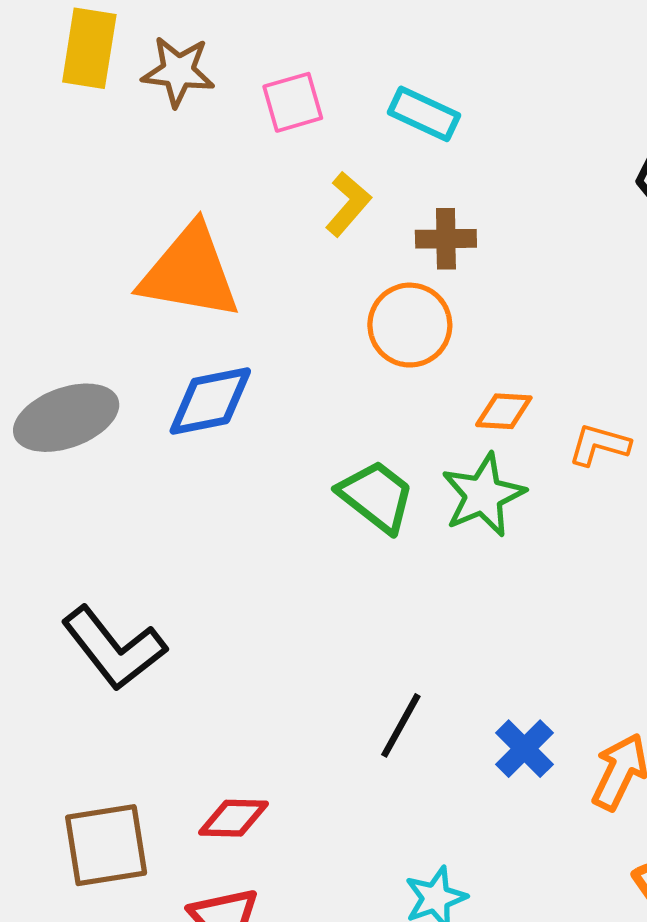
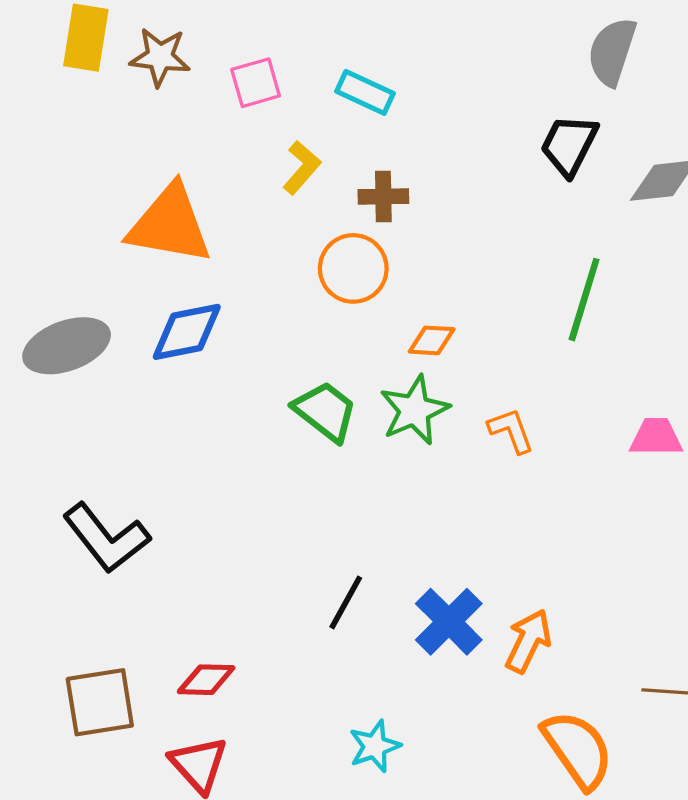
orange L-shape: (599, 445) -> (511, 431), moved, turned 54
blue cross: (524, 749) -> (449, 622), size x1.4

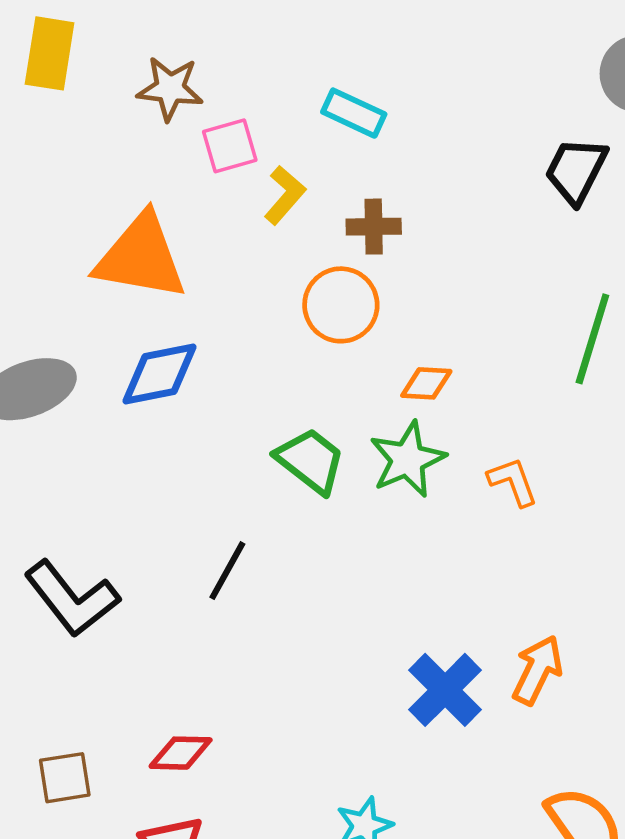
brown star: (160, 57) -> (170, 89), moved
pink square: (256, 83) -> (230, 146), moved
black line: (346, 602) -> (227, 571), moved
orange arrow: (528, 641) -> (537, 670), moved
brown square: (100, 702) -> (65, 778), size x0.7

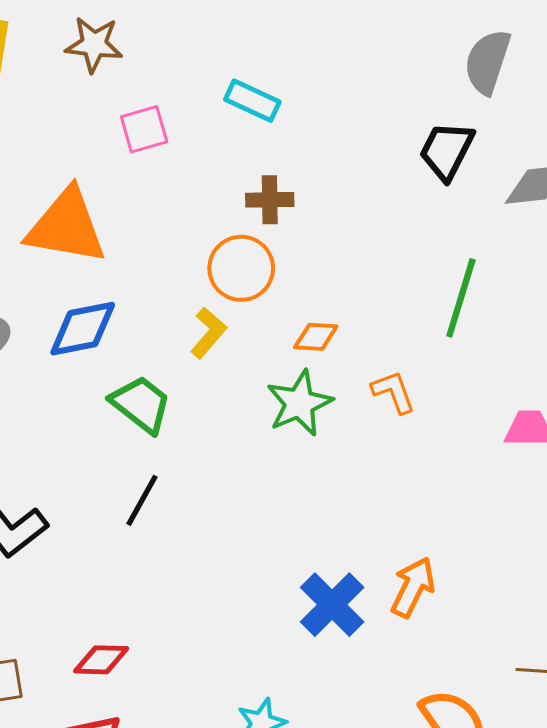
brown star: (170, 89) -> (94, 44), moved
yellow L-shape: (285, 195) -> (208, 333), moved
green trapezoid: (310, 461) -> (141, 404), moved
orange L-shape: (513, 482) -> (393, 392), moved

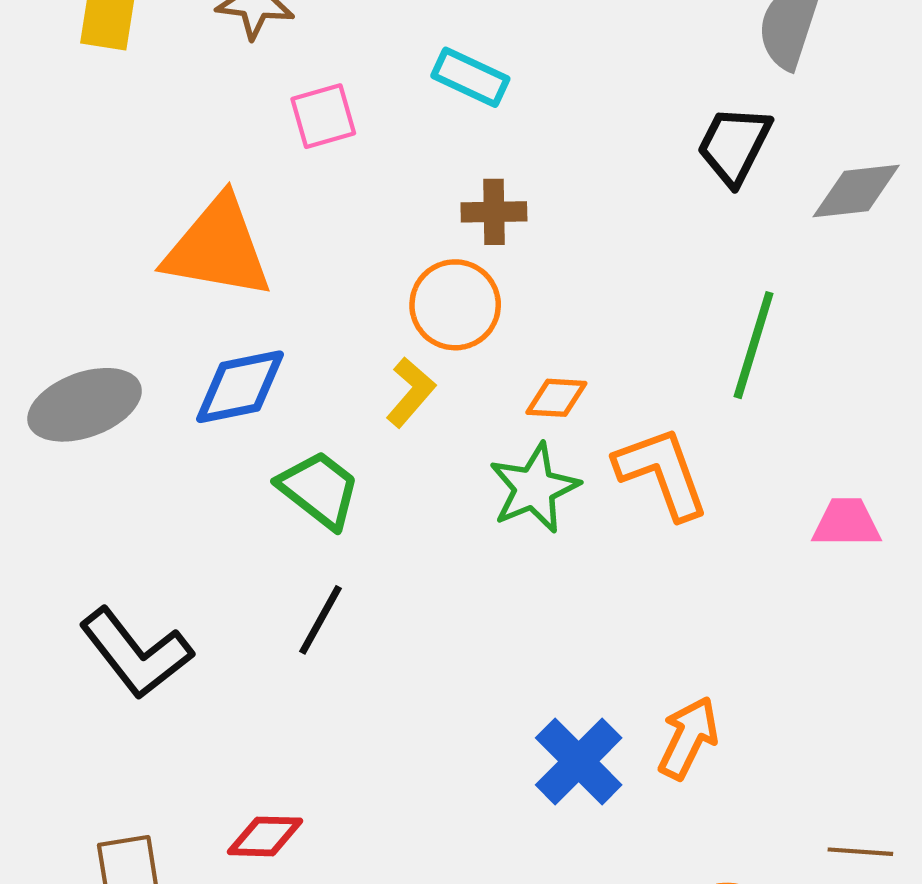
orange L-shape: (393, 392) -> (662, 473), size x1.6

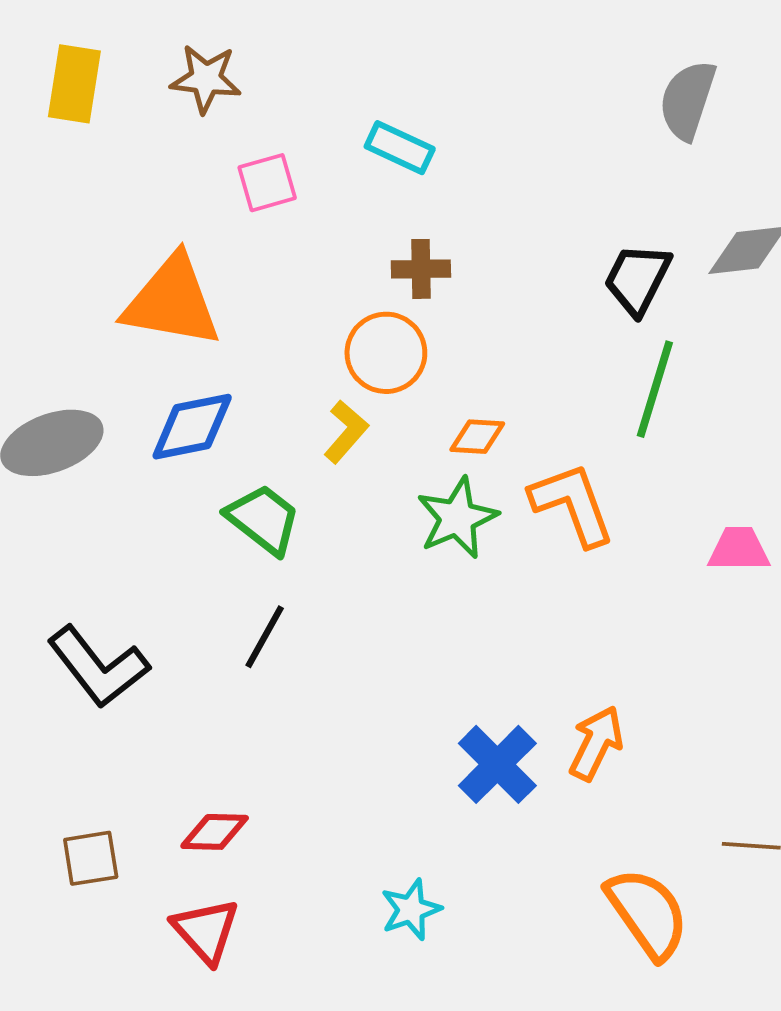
black trapezoid: (734, 145) -> (637, 279), moved

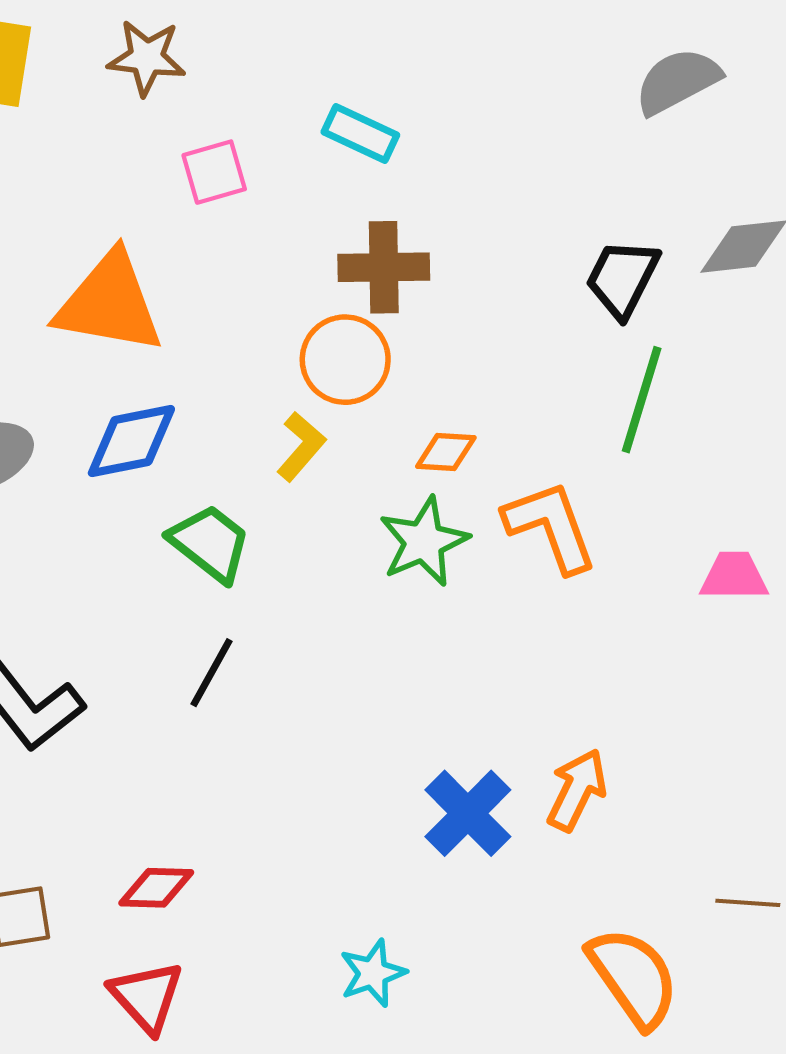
gray semicircle: (687, 100) -> (677, 81), turned 44
brown cross: (421, 269) -> (384, 267), size x1.4

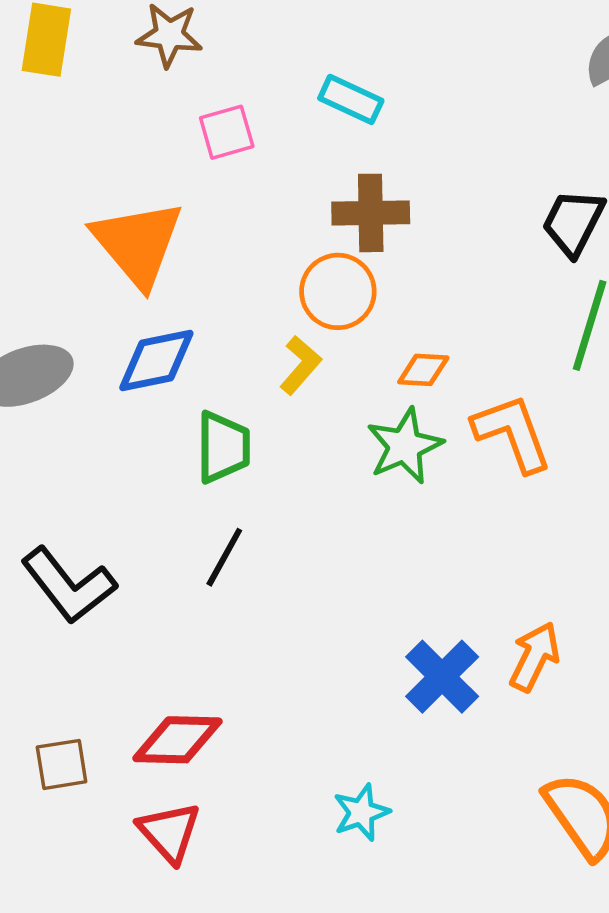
orange triangle: (109, 303) -> (138, 243), turned 40
green trapezoid: (210, 543) -> (223, 447), turned 52
red diamond: (156, 888) -> (177, 740), size x1.4

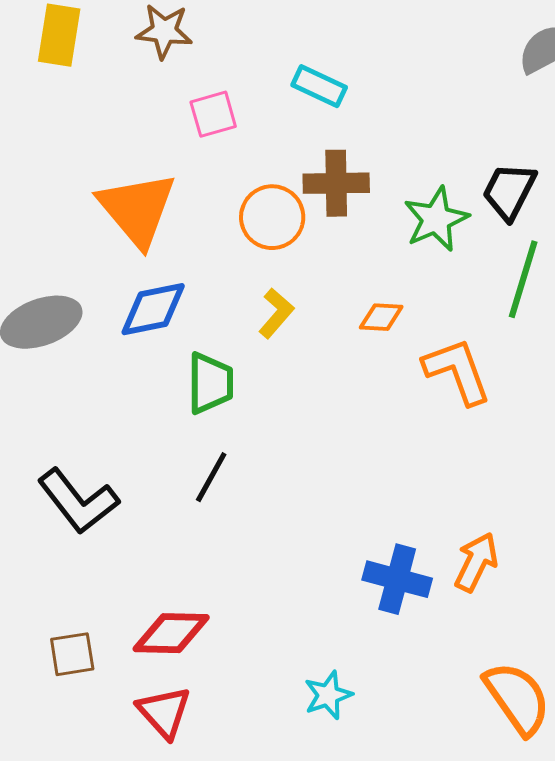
orange circle: (338, 291) -> (272, 217), moved
green star: (405, 446) -> (436, 219), moved
blue cross: (442, 677) -> (397, 579), turned -30

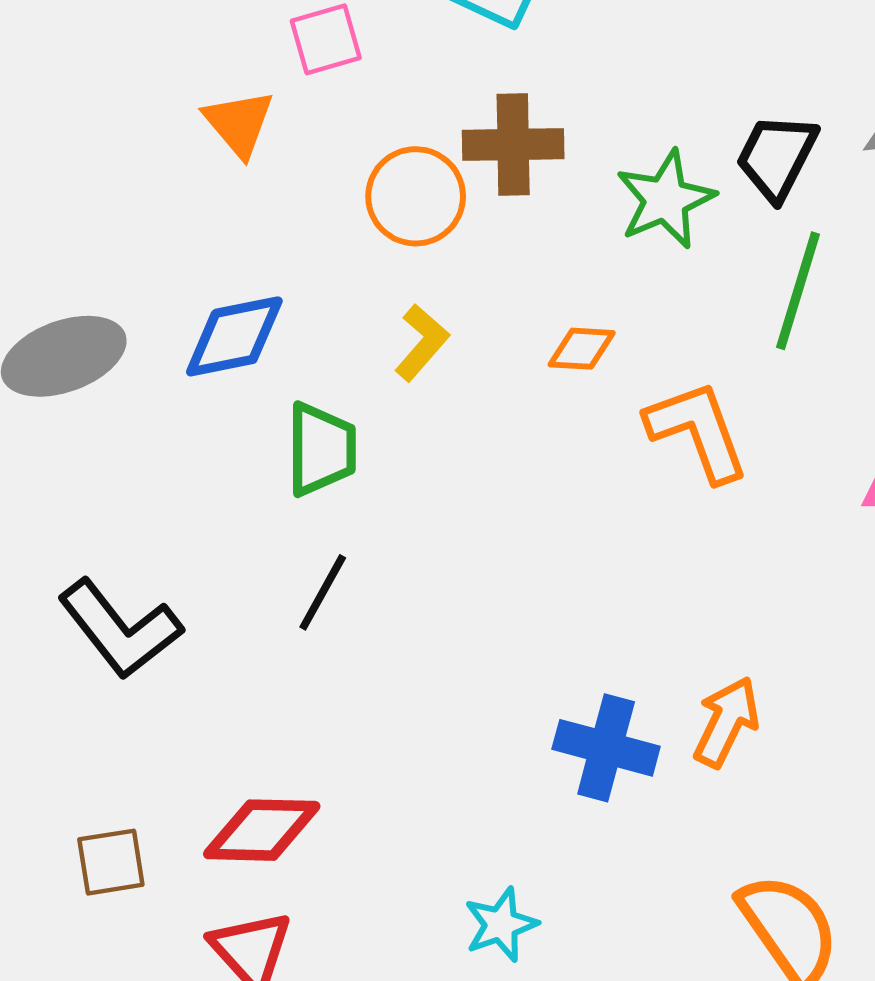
orange triangle: (137, 209) -> (239, 123), moved, size x0.6

